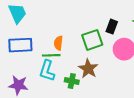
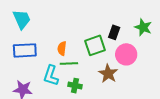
green line: (51, 55) -> (69, 63), moved
brown star: (88, 69) -> (108, 74), moved

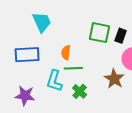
cyan trapezoid: (22, 19) -> (42, 22), moved
green square: (95, 45) -> (100, 33), moved, turned 30
green cross: (75, 86) -> (80, 91), turned 32

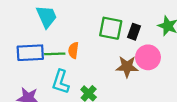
green line: (73, 68) -> (55, 54), moved
brown star: (114, 79) -> (127, 67), moved, turned -30

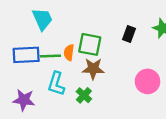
green square: (111, 28) -> (90, 44), moved
pink circle: (148, 57) -> (148, 81), moved
brown star: (127, 67) -> (93, 69), moved

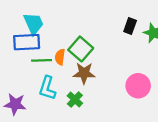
black rectangle: (129, 34) -> (130, 26), moved
green square: (90, 44) -> (81, 49), turned 30
blue rectangle: (26, 55) -> (27, 42), moved

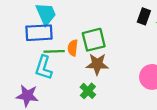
green square: (81, 49) -> (94, 40), turned 35
cyan L-shape: (47, 88) -> (44, 68), moved

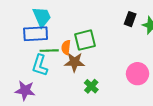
brown star: (97, 64) -> (74, 62), moved
green cross: (88, 91) -> (91, 86), moved

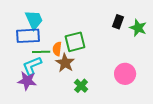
brown star: (74, 62) -> (65, 63), turned 30
cyan L-shape: (40, 65) -> (32, 66), turned 50
purple star: (25, 90) -> (27, 81), moved

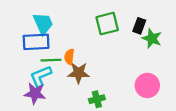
green star: (138, 28) -> (152, 38), moved
green square: (75, 42) -> (107, 24), moved
brown star: (65, 63) -> (79, 73), turned -30
green cross: (81, 86) -> (97, 99), turned 32

